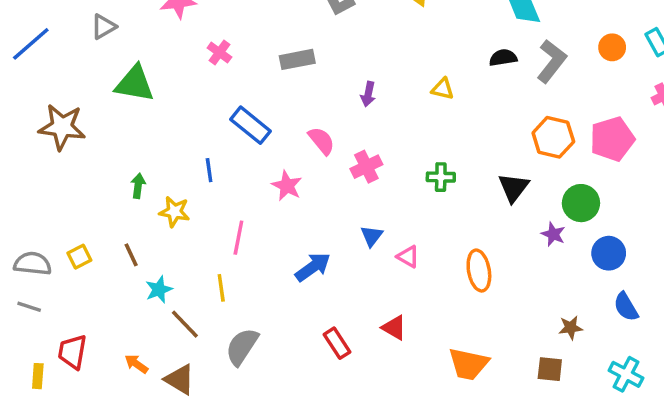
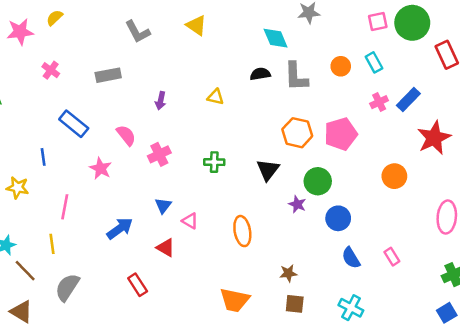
gray L-shape: (552, 61) -> (296, 76), turned 140
red triangle: (394, 328) -> (166, 248), moved
brown star: (571, 328) -> (288, 273), moved

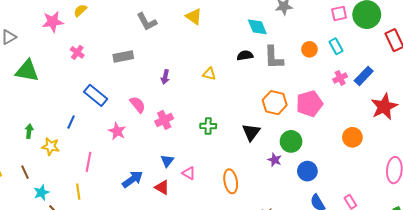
blue line: (43, 157) -> (71, 122), turned 32
red triangle: (166, 248) -> (162, 187), moved

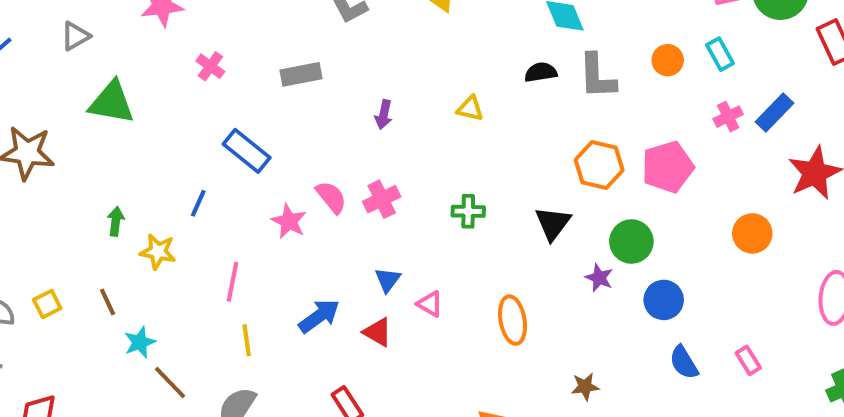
pink semicircle: (138, 105) -> (331, 197), moved
yellow line: (78, 192) -> (247, 340), moved

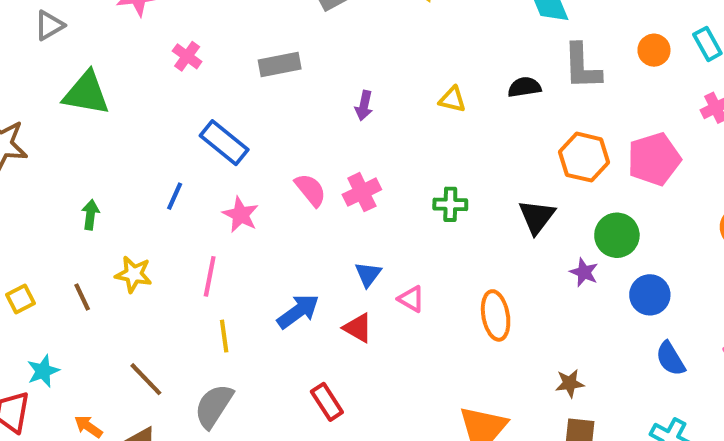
black semicircle: (541, 72) -> (524, 87), moved
pink star: (289, 221) -> (241, 215), moved
yellow star: (158, 252) -> (134, 274), moved
cyan star: (140, 342) -> (43, 371), moved

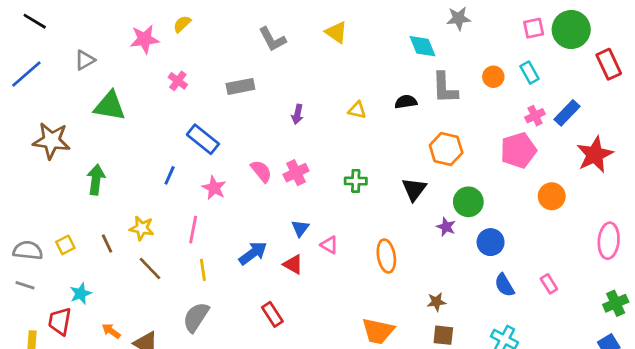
pink pentagon: (654, 159) -> (518, 150), moved
green arrow: (90, 215) -> (96, 180), moved, size x1.5
brown line: (146, 379) -> (150, 269), moved

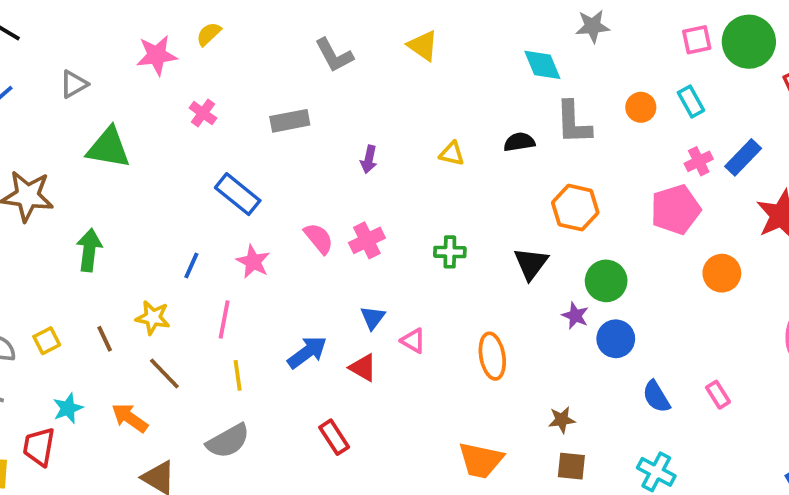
blue line: (170, 175) -> (191, 265), moved
blue circle: (491, 242) -> (616, 339), moved
gray semicircle: (196, 317) -> (228, 441), turned -152
orange arrow: (111, 331) -> (130, 418), moved, size x1.4

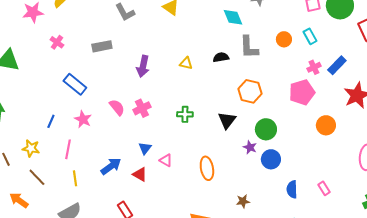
purple arrow: (369, 159) -> (143, 66), size x1.5
blue semicircle: (656, 397) -> (292, 189), turned 30

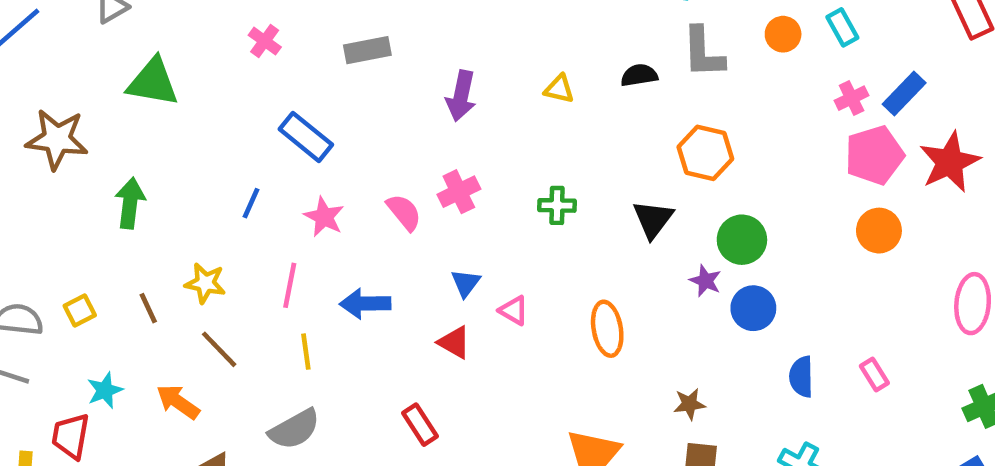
pink pentagon: (302, 92) -> (874, 155), moved
pink semicircle: (117, 107) -> (404, 212), moved
blue line: (51, 121) -> (251, 203), moved
blue arrow: (111, 166) -> (365, 304), moved, turned -145

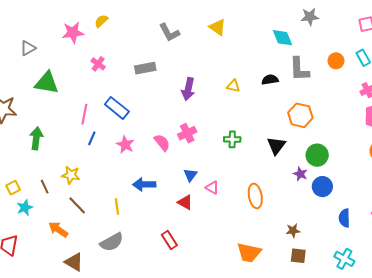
pink line: (290, 285) -> (84, 114), moved
cyan star: (105, 390) -> (25, 208), moved

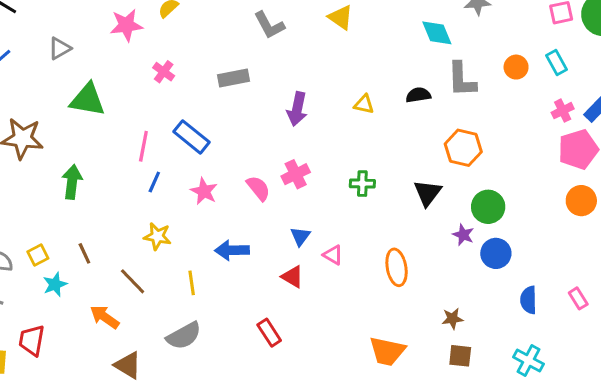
yellow star: (71, 175) -> (157, 236), moved

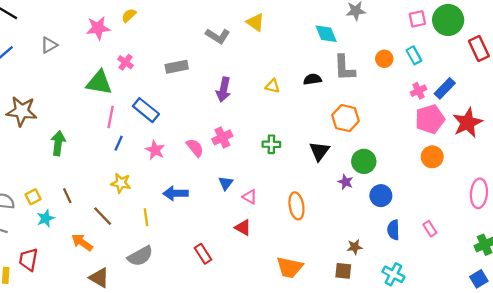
gray L-shape: (269, 25) -> (218, 36), moved, turned -30
green triangle: (88, 100) -> (99, 83), moved
blue circle: (496, 253) -> (381, 196), moved
red triangle: (293, 277) -> (243, 228), moved
brown star: (452, 319) -> (355, 247), moved

